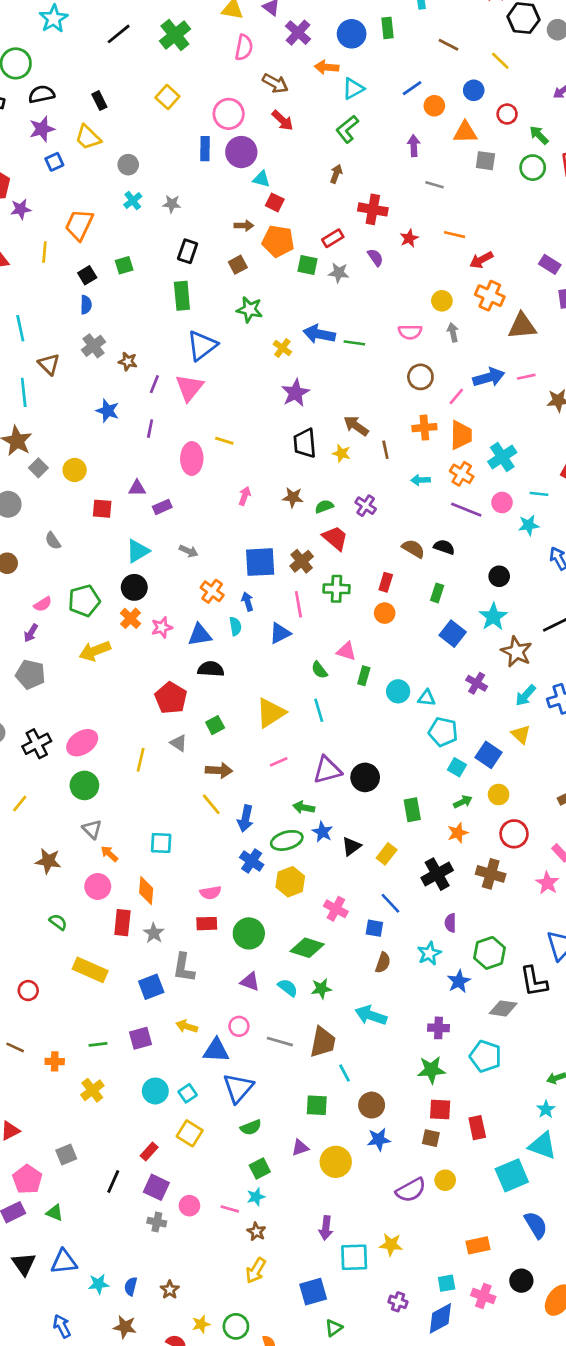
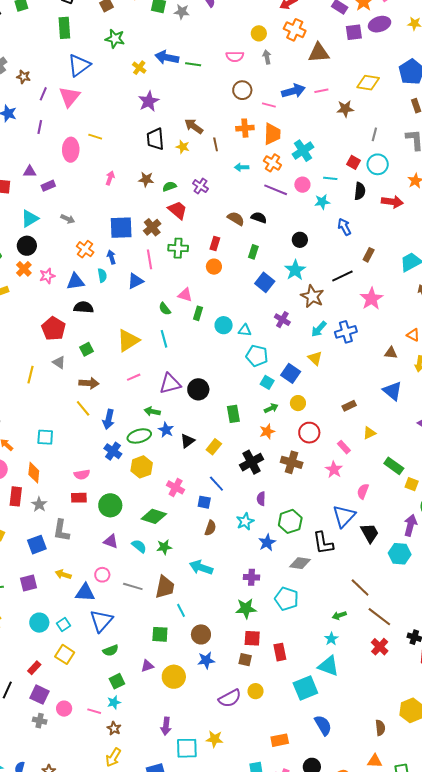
pink line: (456, 396) -> (269, 105), turned 64

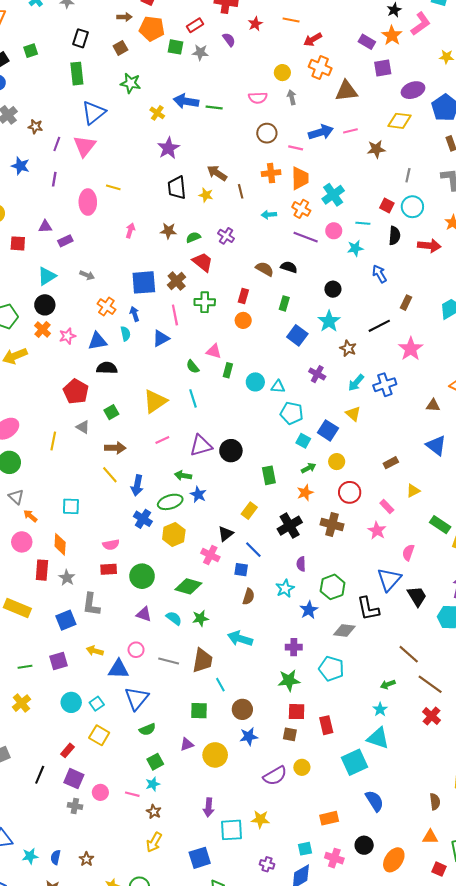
purple ellipse: (380, 24) -> (413, 90), moved
brown star: (312, 296) -> (348, 348), size x0.7
black triangle: (188, 441) -> (226, 534), moved

